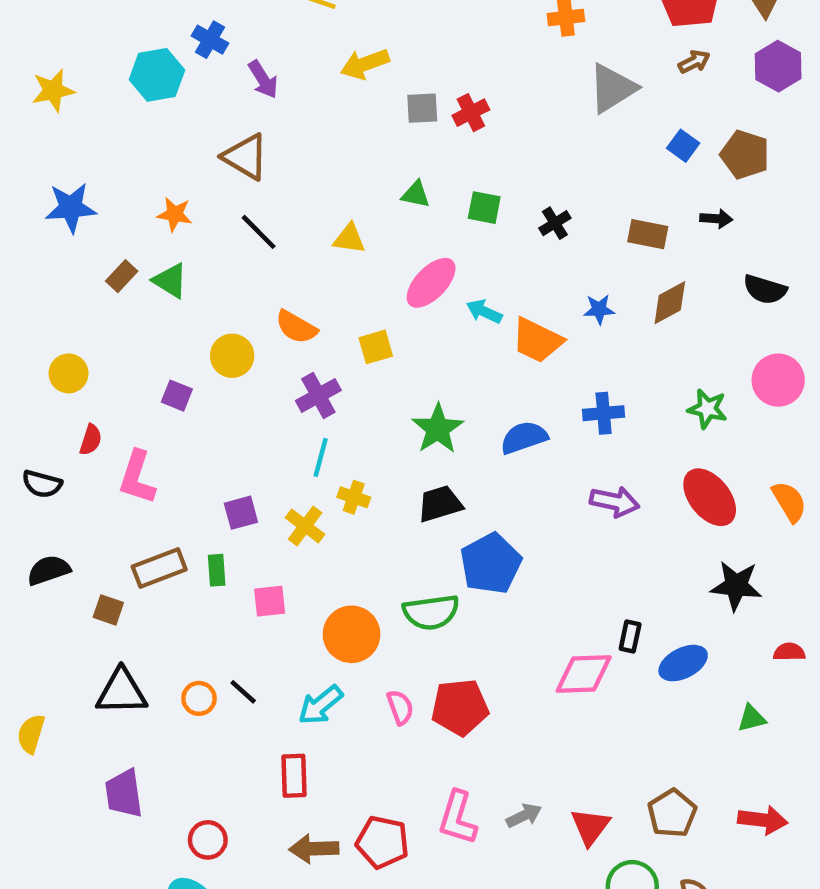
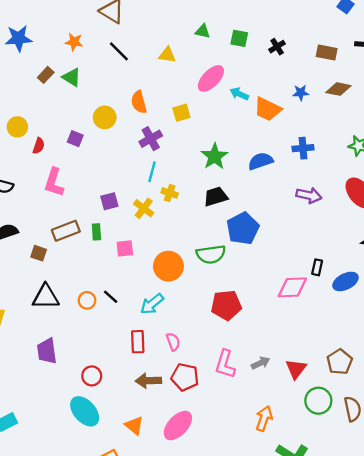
brown diamond: (670, 303) -> (338, 89), turned 40
orange semicircle: (296, 327) -> (139, 102), turned 45
red semicircle: (91, 440) -> (39, 146), moved
pink semicircle: (400, 707) -> (173, 342), moved

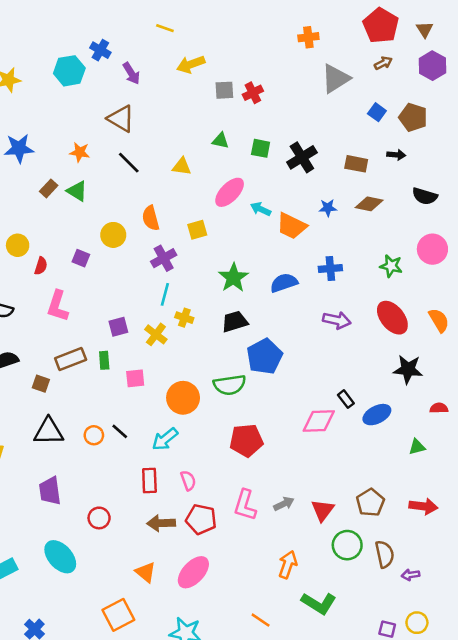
black cross: (277, 47) -> (302, 157), size x1.6
black rectangle: (317, 267) -> (346, 399), turned -49
cyan ellipse: (85, 411) -> (60, 557), moved

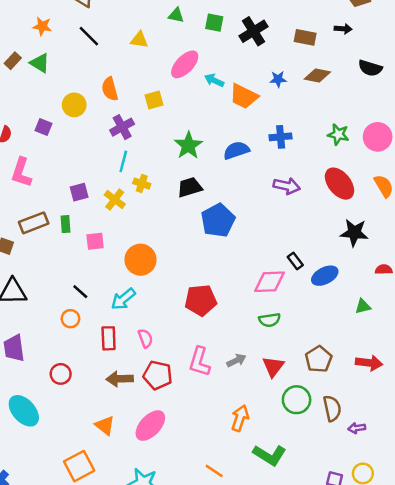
pink circle: (432, 249) -> (378, 137), moved
green semicircle: (230, 385) -> (269, 320), moved, size x0.7
orange circle: (94, 435) -> (70, 319), moved

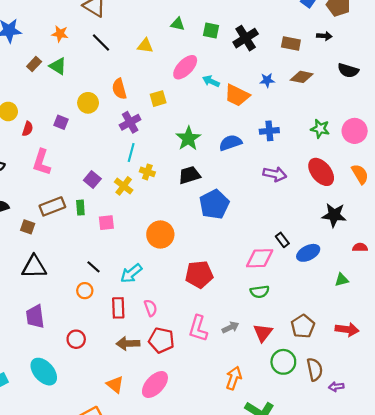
purple square: (79, 192) -> (92, 179), turned -35
orange circle: (141, 260) -> (160, 235), moved

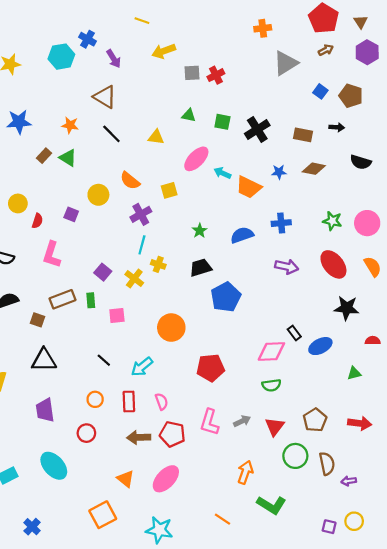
orange semicircle: (119, 89) -> (130, 181), turned -36
green star: (188, 138) -> (200, 231), size x0.6
orange circle: (85, 291) -> (95, 399), moved

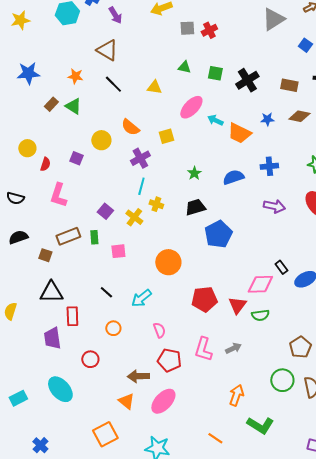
orange circle: (95, 399) -> (113, 328), moved
red rectangle: (129, 402) -> (72, 316), moved
red triangle: (275, 427) -> (237, 305), moved
brown arrow: (139, 437) -> (138, 376), moved

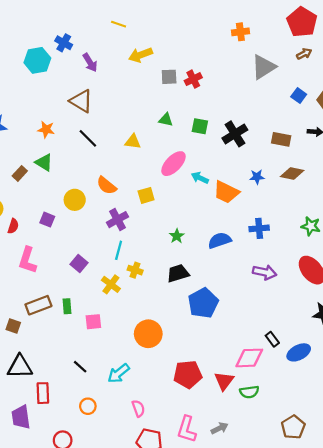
brown rectangle: (51, 104) -> (20, 173), moved
purple square: (105, 211) -> (79, 263), moved

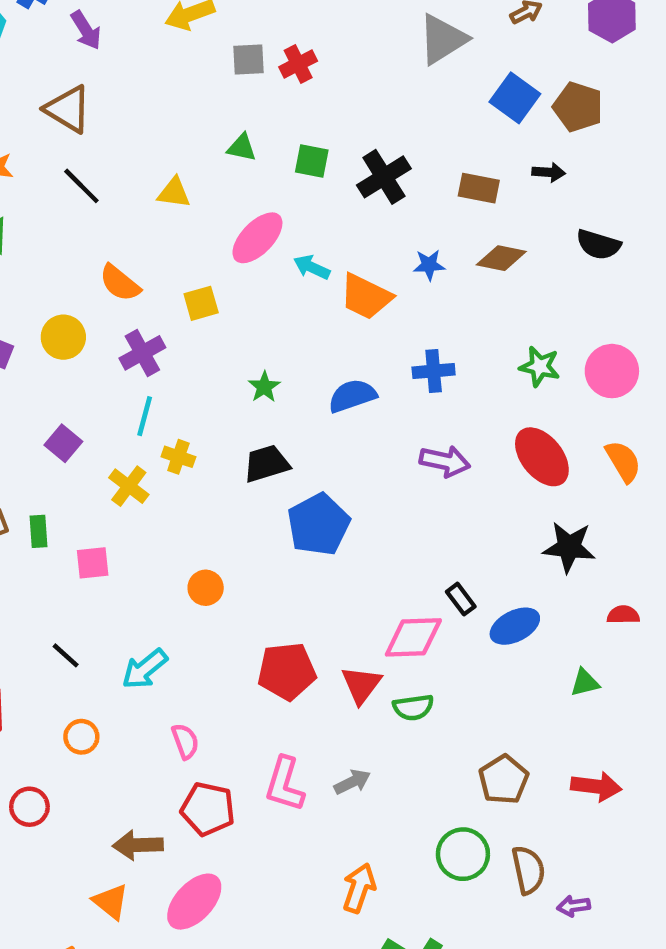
blue square: (299, 96) -> (515, 98), size x1.5
yellow circle: (75, 200) -> (63, 337), moved
orange circle: (148, 334) -> (206, 588), size x0.6

